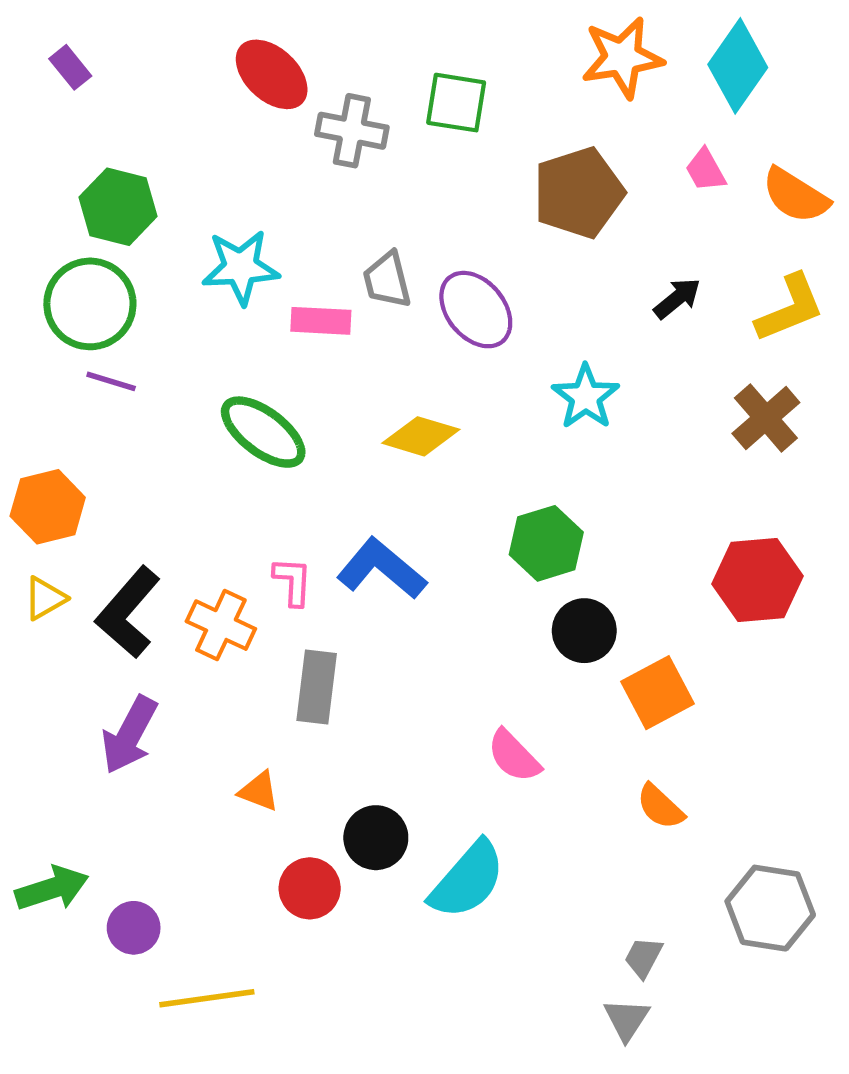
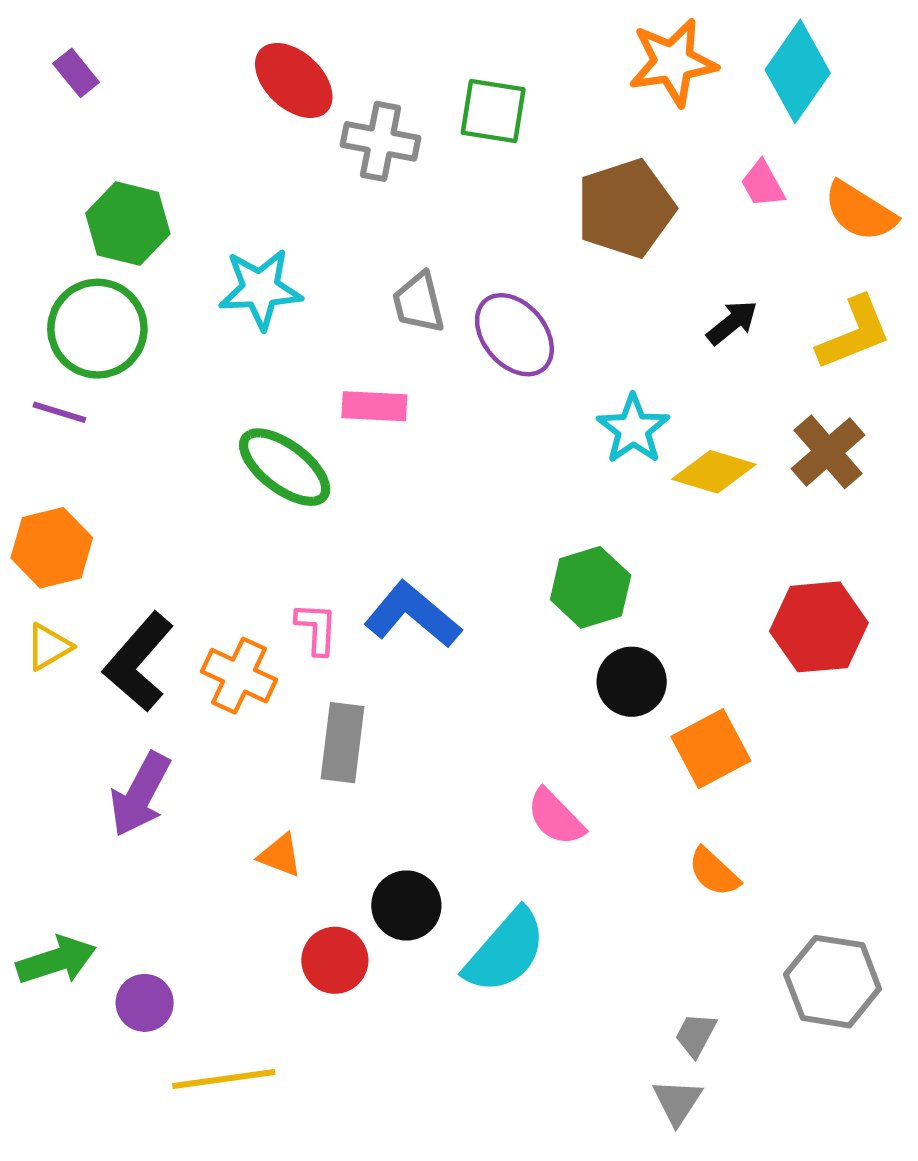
pink rectangle: (321, 321) -> (374, 406), moved
purple line: (111, 381) -> (59, 412), moved
yellow diamond: (421, 436) -> (714, 472), moved

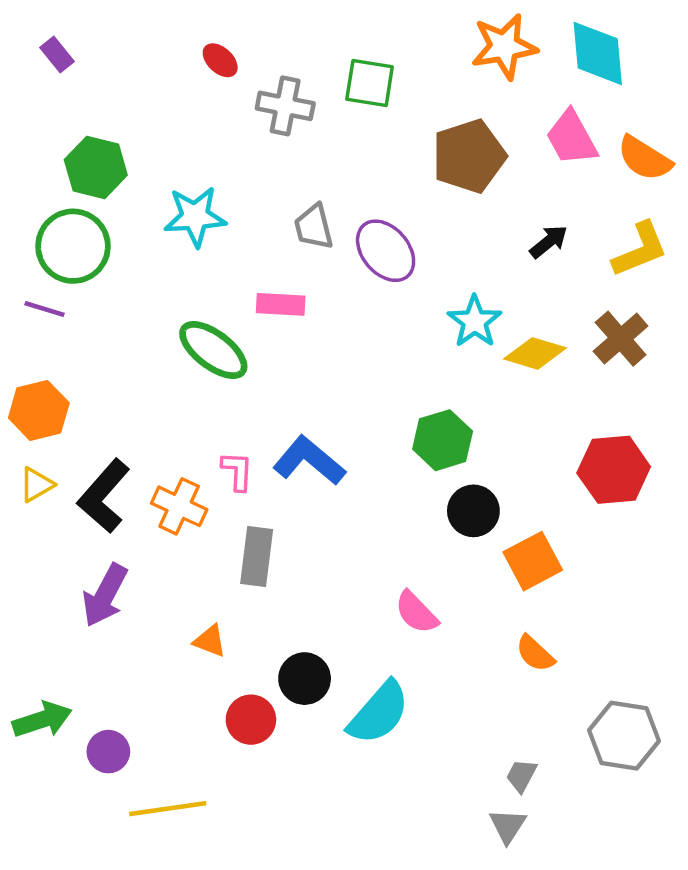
cyan diamond: (798, 71) -> (598, 53), turned -40
red ellipse: (294, 80) -> (220, 60), size x0.6
pink trapezoid: (763, 184) -> (572, 138), size x1.6

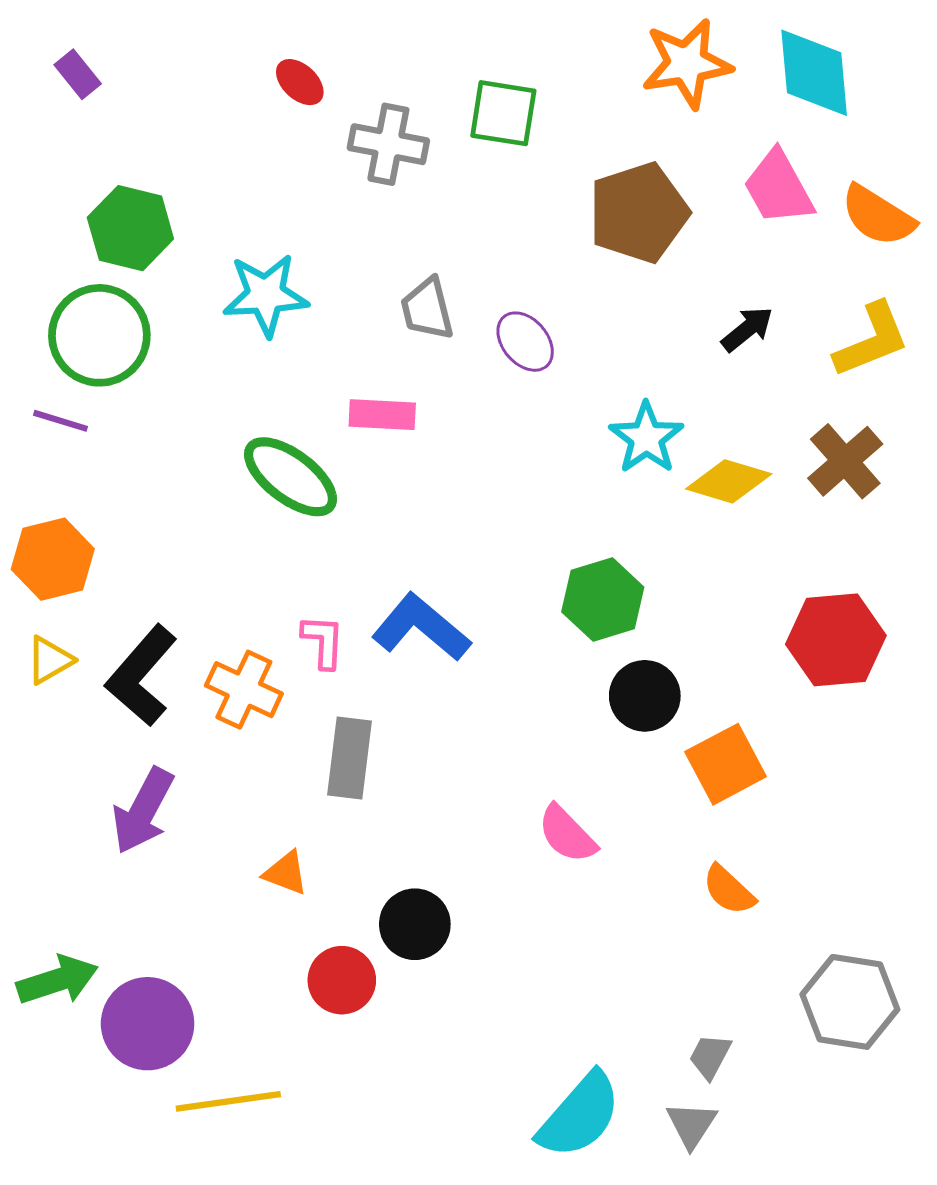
purple ellipse: (386, 251) -> (525, 342), size x0.7
cyan semicircle: (379, 713) -> (580, 1115), moved
purple circle: (108, 752) -> (148, 1024), size x1.6

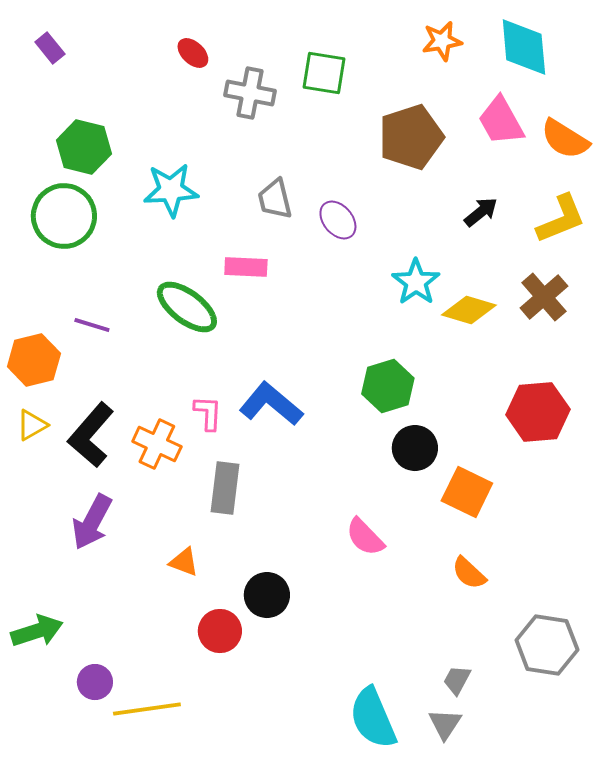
orange star: (687, 63) -> (442, 41), size x0.7
purple line: (61, 421) -> (92, 325), moved
orange square: (726, 764) -> (467, 492), turned -36
purple circle: (148, 1024) -> (95, 682), moved, size x0.6
cyan semicircle: (580, 1115) -> (373, 718), turned 116

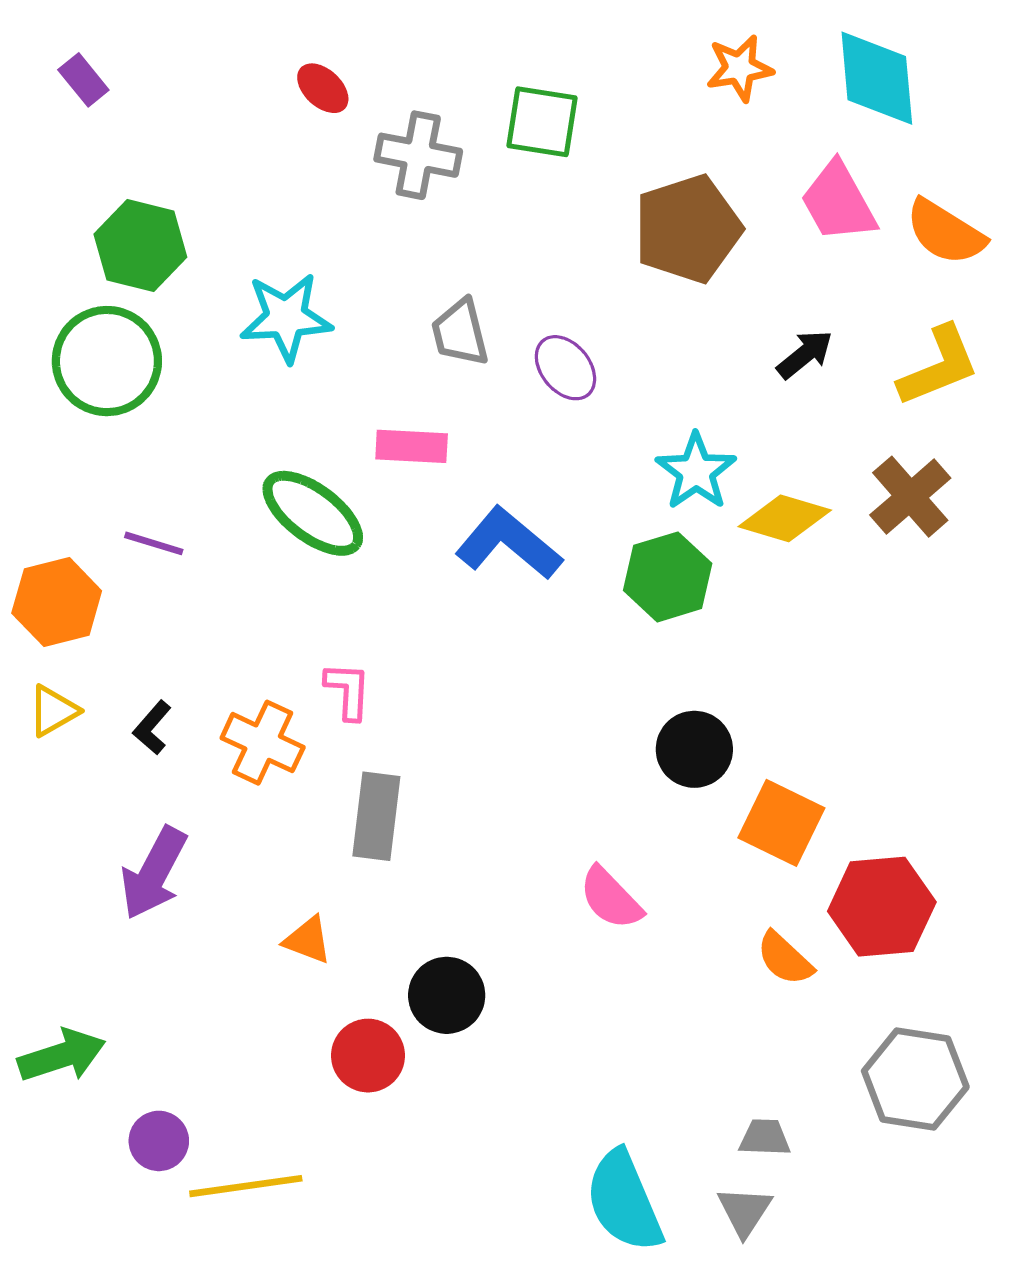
green hexagon: (388, 386) -> (668, 577), moved
blue L-shape: (271, 404) -> (509, 543), moved
red hexagon: (538, 412) -> (882, 907), moved
black L-shape: (91, 435) -> (152, 728), size x0.5
gray trapezoid: (457, 680) -> (765, 1138), turned 64

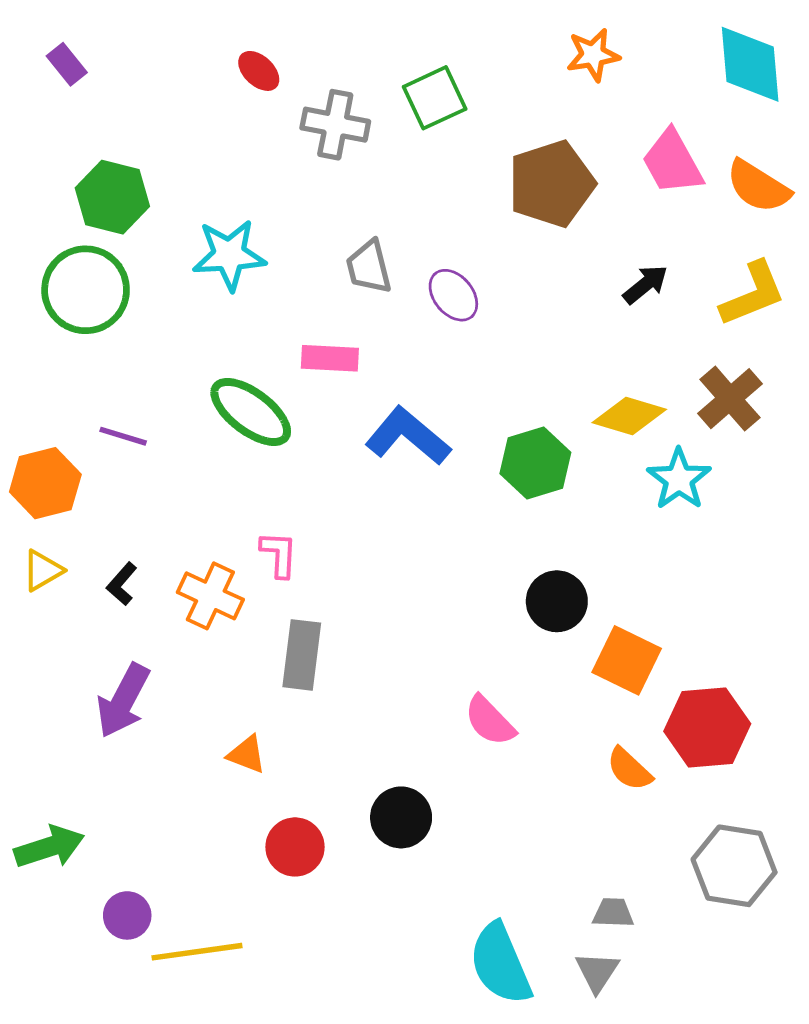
cyan diamond: (877, 78) -> (750, 64), moved
green square: (542, 122) -> (435, 98), turned -34
cyan star: (696, 471) -> (679, 479), moved
black circle: (447, 995) -> (401, 817), moved

